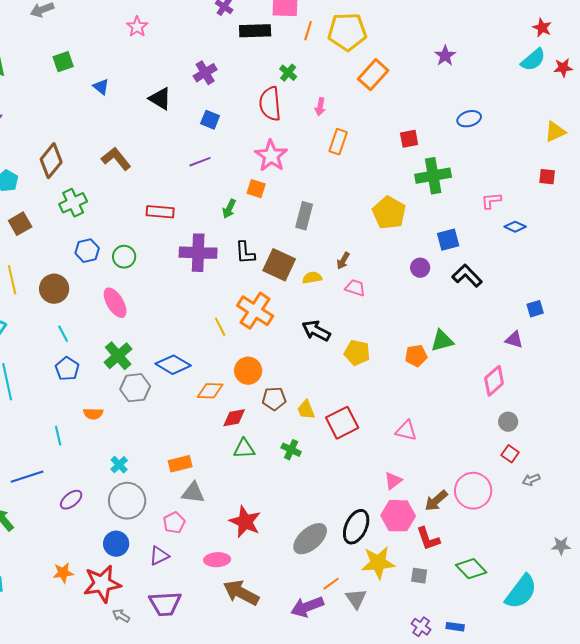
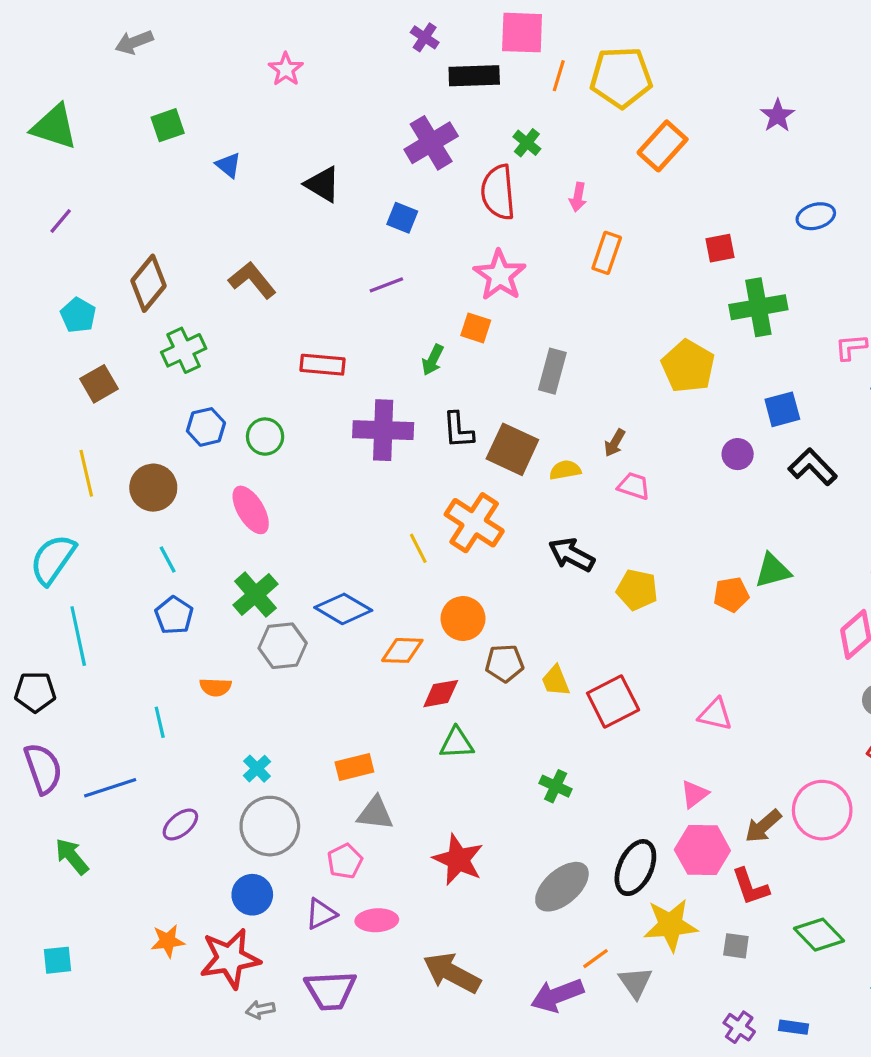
purple cross: (205, 73) -> (431, 143), moved, size x1.4
green cross: (291, 450) -> (556, 786), moved
pink ellipse: (217, 560) -> (377, 920), moved
gray arrow: (121, 616) -> (260, 1010), turned -42

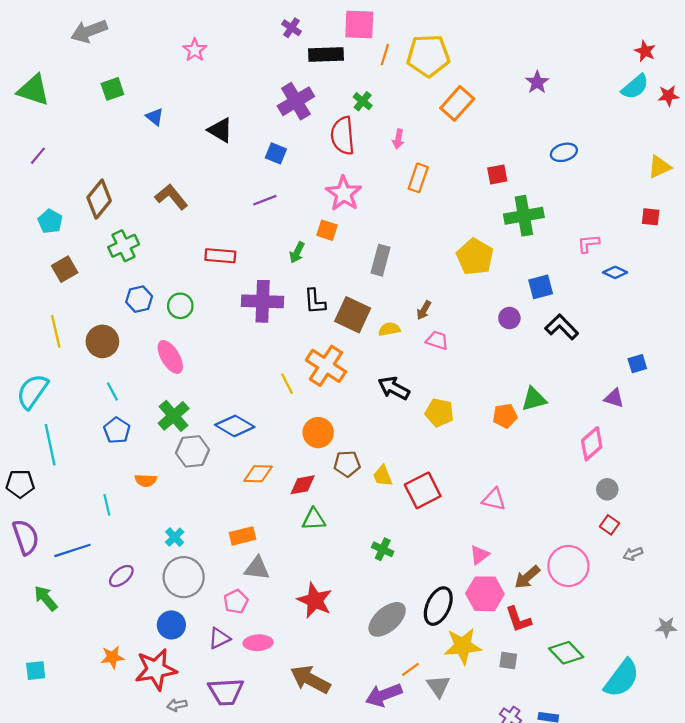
gray arrow: (134, 42) -> (89, 31), size x1.4
orange diamond: (402, 650) -> (258, 474), moved

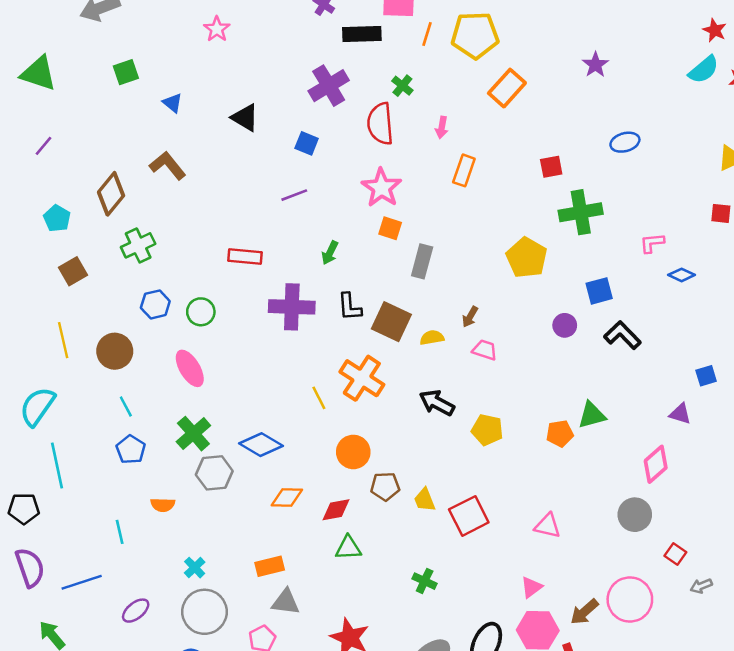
brown L-shape: (171, 197) -> (168, 166), moved
orange square: (327, 230) -> (390, 228), moved
gray circle: (607, 489) -> (635, 515), moved, size x1.4

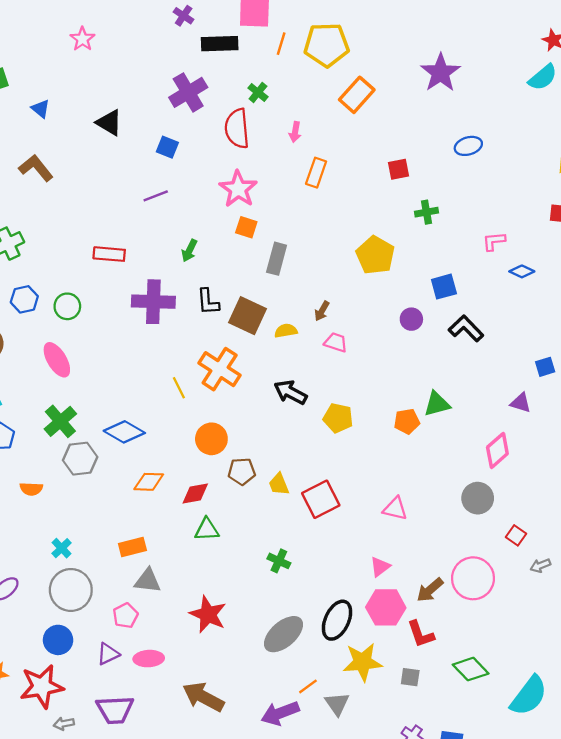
purple star: (595, 65) -> (440, 73), size x1.6
green cross: (581, 212) -> (426, 212), size x0.6

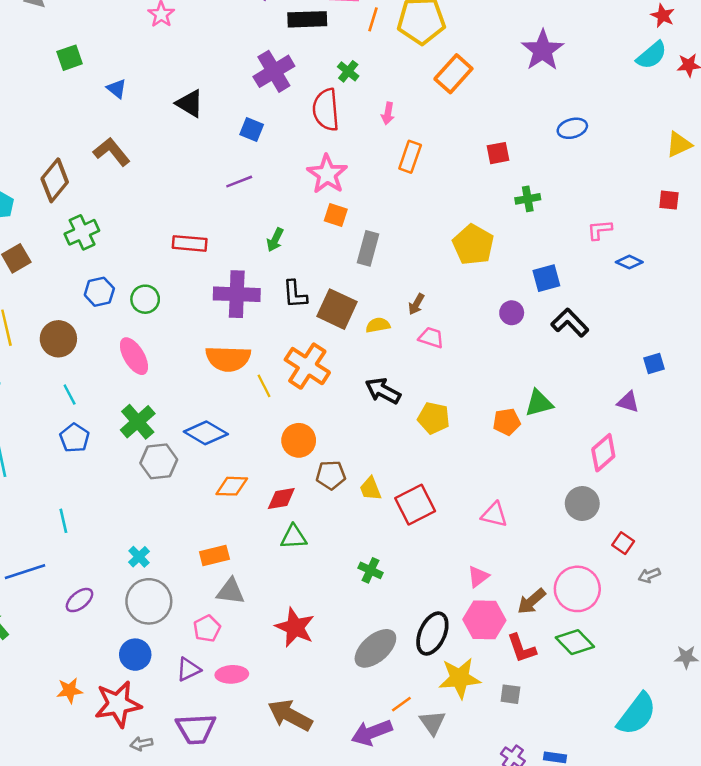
orange semicircle: (31, 489) -> (228, 359), moved, size x1.8
green diamond: (471, 669) -> (575, 642), moved

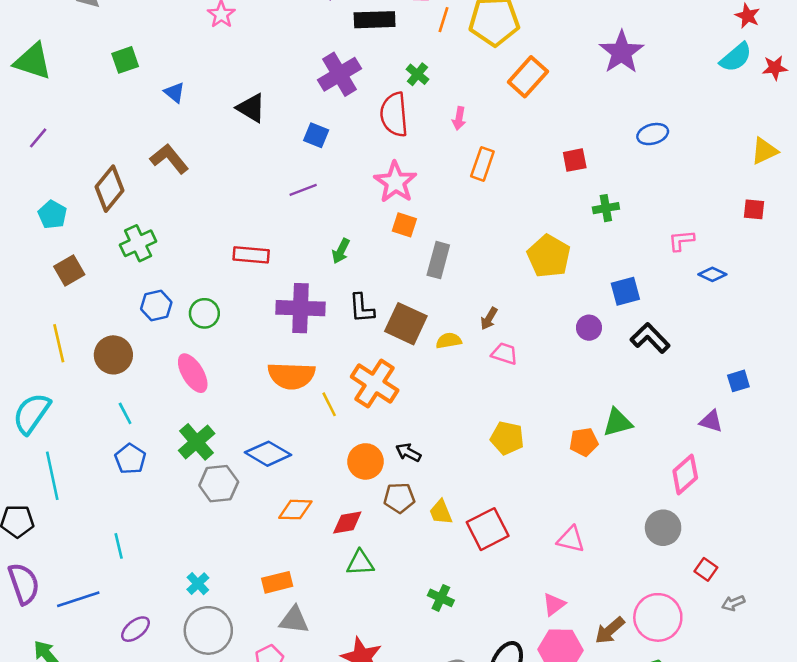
black arrow: (383, 391) -> (408, 452), moved, size x0.7

